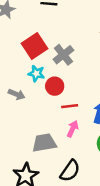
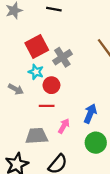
red line: (70, 106) -> (47, 106), moved

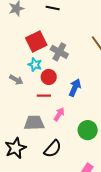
gray cross: (62, 57) -> (59, 52), turned -30
blue arrow: (90, 113) -> (75, 88), moved

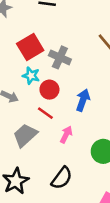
red line: (44, 96) -> (45, 113), turned 40
gray trapezoid: (34, 123) -> (25, 135), moved, turned -35

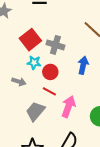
blue arrow: (83, 100) -> (83, 65), moved
pink arrow: (66, 135) -> (68, 107), size x1.5

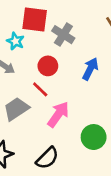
red square: (30, 40) -> (35, 20), turned 30
cyan star: (34, 63) -> (15, 41), moved

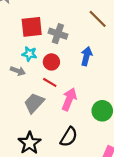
cyan star: (15, 41) -> (29, 54), moved

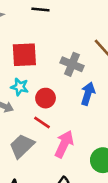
gray cross: (58, 34) -> (72, 64), moved

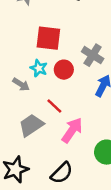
red circle: (46, 98) -> (64, 70), moved

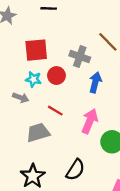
gray trapezoid: (31, 125) -> (38, 133), turned 30
pink arrow: (72, 130) -> (90, 121), moved

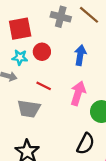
gray cross: (80, 57) -> (61, 17), moved
gray trapezoid: (38, 133) -> (29, 109), turned -150
black semicircle: (75, 170) -> (86, 144), moved

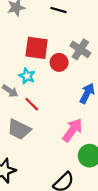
red circle: (42, 52) -> (59, 62), moved
red line: (44, 86) -> (32, 104), moved

